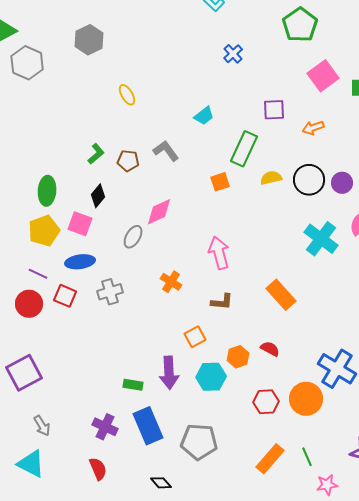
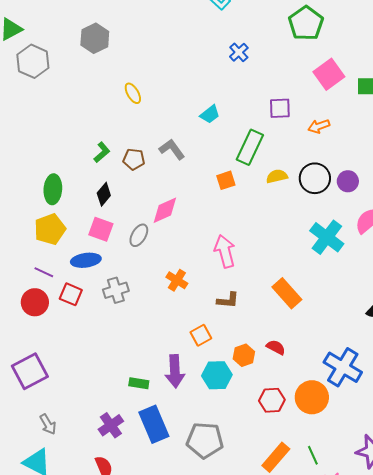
pink square: (80, 224) -> (101, 229), moved
purple cross: (105, 427) -> (111, 425), turned 30

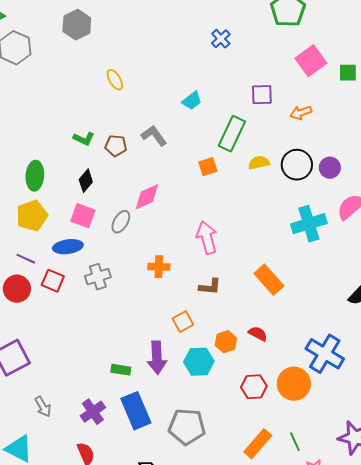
green L-shape: (102, 152) -> (84, 139), turned 65
cyan cross: (327, 237) -> (309, 224), turned 36
orange cross: (177, 280) -> (159, 267), turned -30
gray arrow: (48, 424) -> (43, 407), moved

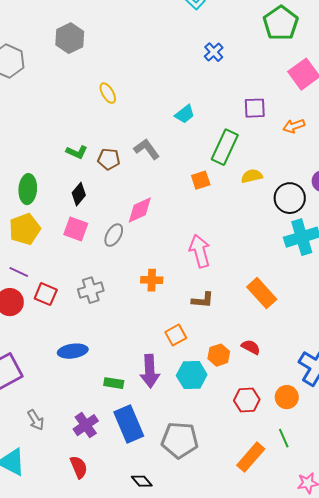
black circle: (297, 165) -> (290, 198), moved
blue ellipse: (68, 247) -> (73, 351), moved
orange circle: (294, 384) -> (287, 397), size x0.7
green line: (295, 442) -> (284, 438), moved

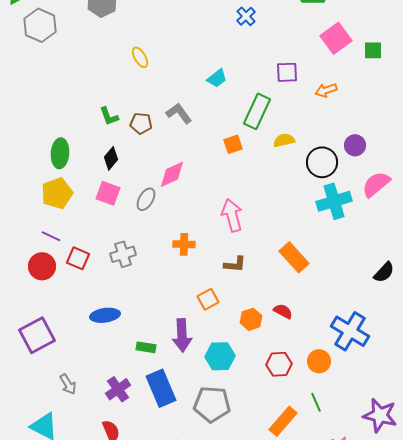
green L-shape: (77, 152) -> (109, 116), turned 45
cyan hexagon: (192, 375) -> (220, 356), moved

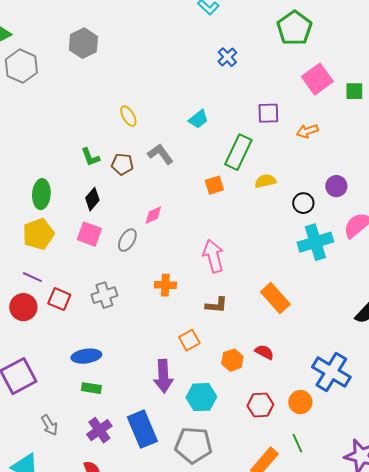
yellow ellipse: (140, 57) -> (128, 116), moved
black circle: (322, 162) -> (303, 203), size x0.7
pink diamond: (172, 174) -> (153, 215), size x0.7
green rectangle: (146, 347) -> (91, 388), moved

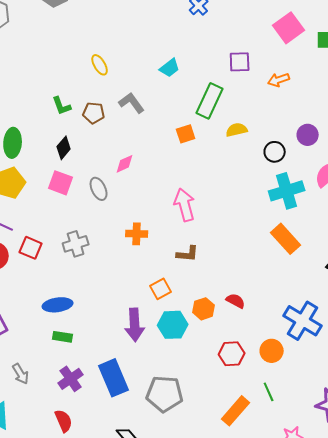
gray ellipse: (127, 240) -> (99, 189), turned -55
orange rectangle: (275, 298) -> (286, 239), moved
cyan hexagon: (201, 397) -> (173, 325), moved

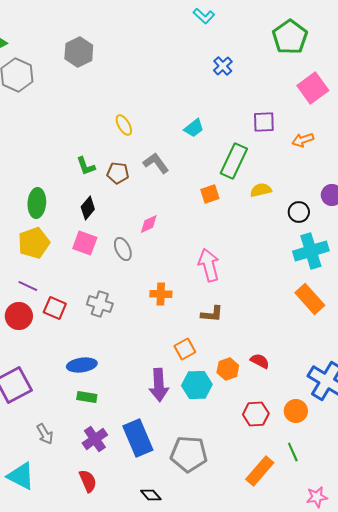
gray cross: (76, 244) -> (100, 304), turned 35

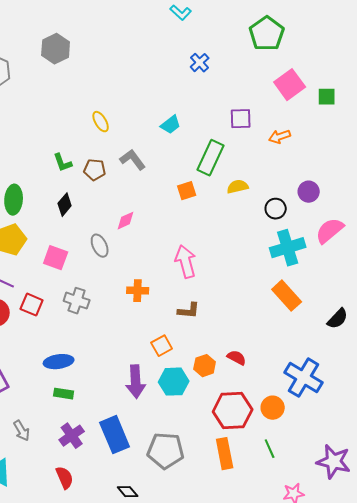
pink square: (85, 243) -> (56, 258), moved
red hexagon: (256, 414) -> (233, 411), size x1.5
orange rectangle: (260, 471) -> (225, 454), moved, turned -52

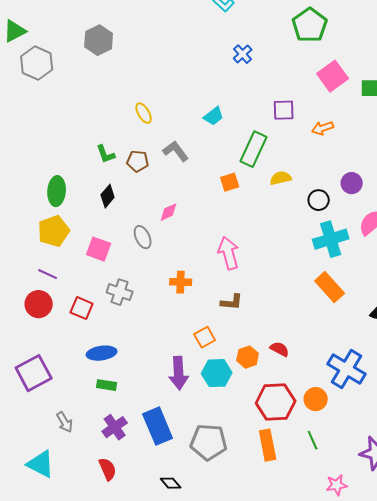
red square: (32, 305) -> (82, 308), moved

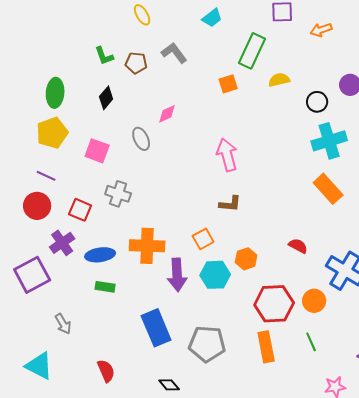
orange cross: (181, 282) -> (147, 246), moved, size x1.6
red semicircle: (280, 349) -> (298, 246), moved
purple cross: (115, 427) -> (62, 243), moved

